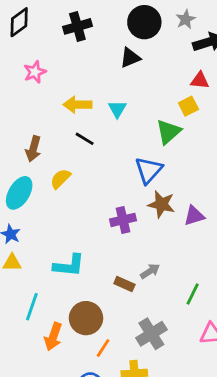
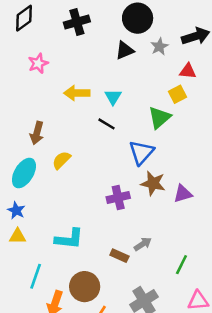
gray star: (186, 19) -> (159, 47), moved
black line: (85, 139) -> (107, 124), moved

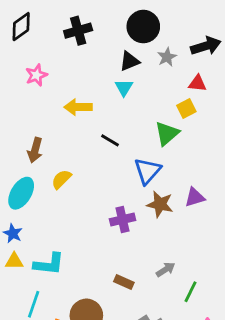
cyan triangle: (113, 97) -> (124, 88), moved
purple triangle: (183, 194) -> (195, 197), moved
cyan L-shape: (69, 239) -> (49, 264), moved
gray arrow: (143, 244) -> (166, 270), moved

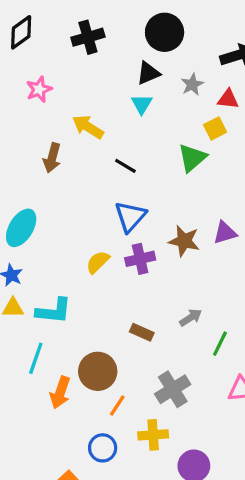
gray star: (167, 57) -> (192, 84), moved
yellow arrow: (78, 107) -> (88, 127), turned 32
brown arrow: (35, 150) -> (52, 158), moved
blue triangle: (147, 171) -> (130, 216), moved
yellow semicircle: (61, 179) -> (98, 262), moved

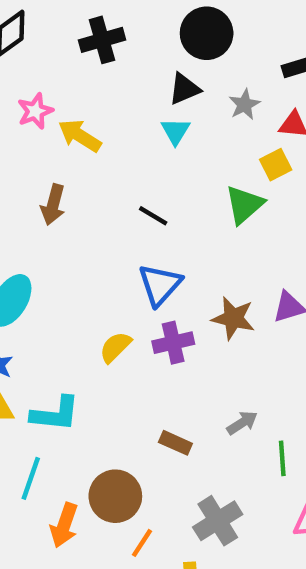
yellow arrow: (88, 127) -> (80, 136), moved
green line: (220, 344) -> (282, 458), turned -30

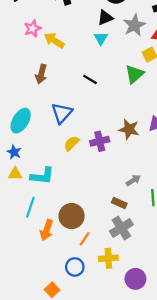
gray star: (244, 104) -> (134, 25), size x1.5
blue triangle: (160, 285) -> (62, 113), moved
brown rectangle: (175, 443) -> (119, 203), moved

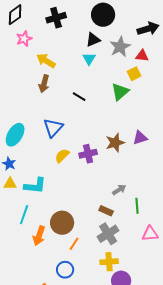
pink star: (33, 29) -> (24, 39), moved
brown arrow: (41, 74) -> (44, 84), moved
brown star: (129, 129) -> (115, 143), turned -30
yellow cross: (108, 258) -> (109, 262), moved

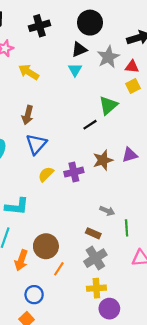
yellow square: (134, 74) -> (133, 86), moved
brown arrow: (44, 84) -> (28, 115), moved
black line: (79, 97) -> (90, 125), moved, turned -64
gray arrow: (119, 190) -> (107, 211), turned 56
blue circle: (65, 270) -> (34, 295), moved

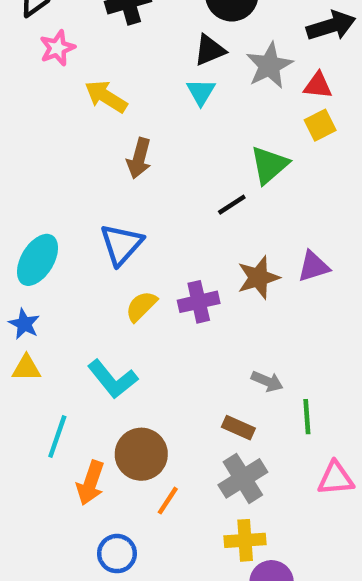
brown arrow: (28, 115) -> (139, 158), moved
cyan L-shape: (17, 206) -> (113, 379), moved, turned 45

